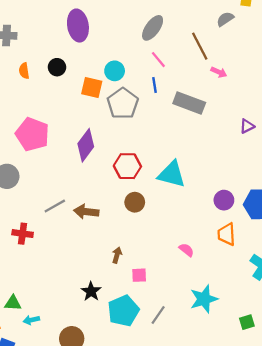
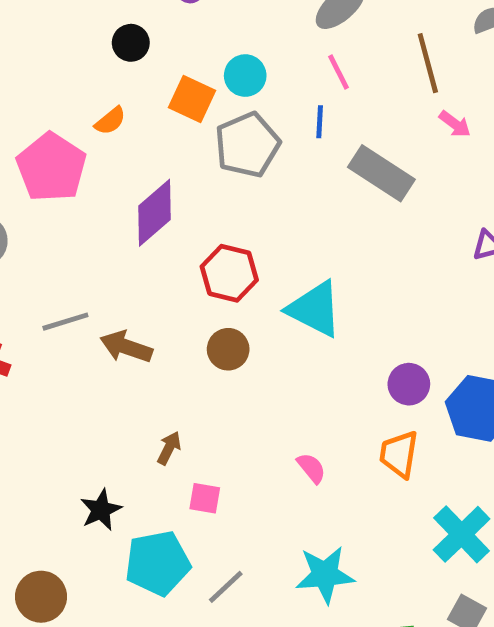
orange semicircle: (24, 71) -> (110, 121), moved, turned -133

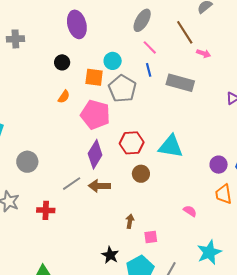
pink pentagon: (51, 167) -> (95, 115), moved
purple diamond: (154, 213) -> (95, 154), moved

